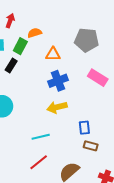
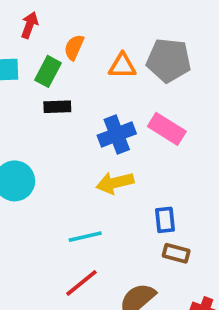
orange semicircle: (35, 33) -> (74, 47), turned -48
orange triangle: (53, 54) -> (122, 66), moved
black rectangle: (11, 65) -> (57, 107), moved, turned 56
pink rectangle: (98, 78) -> (167, 129), moved

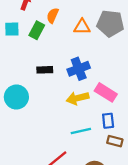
black rectangle: (57, 107) -> (45, 70), moved
pink rectangle: (167, 129) -> (106, 92), moved
cyan line: (85, 237) -> (81, 131), moved

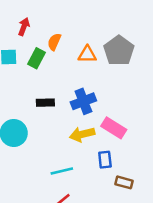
gray pentagon: (110, 23) -> (119, 51), turned 30
blue rectangle: (108, 121) -> (105, 160), moved
cyan line: (81, 131) -> (62, 171), moved

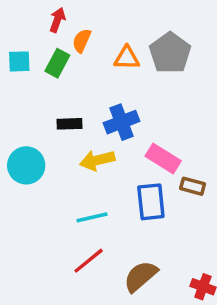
red arrow: (24, 27) -> (57, 20), moved
yellow arrow: (82, 134) -> (97, 160), moved
blue rectangle: (105, 160) -> (151, 202), size x1.5
brown rectangle: (124, 182) -> (193, 186), moved

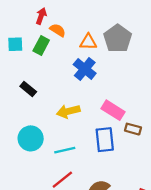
orange semicircle: (82, 41) -> (58, 30), turned 98
blue cross: (121, 122) -> (85, 69), moved, turned -30
black rectangle: (70, 124) -> (28, 89), moved, turned 42
cyan circle: (26, 165) -> (31, 138), moved

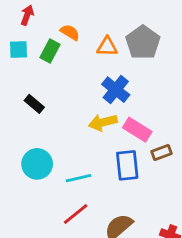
red arrow: (41, 16) -> (27, 15), moved
blue cross: (85, 69) -> (116, 90), moved
yellow arrow: (68, 111) -> (103, 122), moved
brown rectangle: (133, 129) -> (161, 152), turned -35

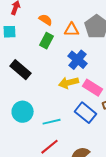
green rectangle: (50, 51) -> (47, 41), moved
black rectangle: (34, 104) -> (21, 70), size x1.5
blue rectangle: (127, 165) -> (86, 113), turned -45

